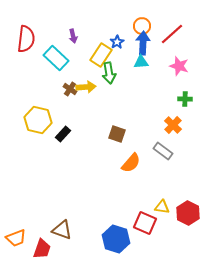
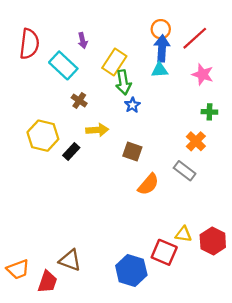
blue star: (117, 42) -> (132, 105), moved
yellow arrow: (86, 87) -> (97, 130), moved

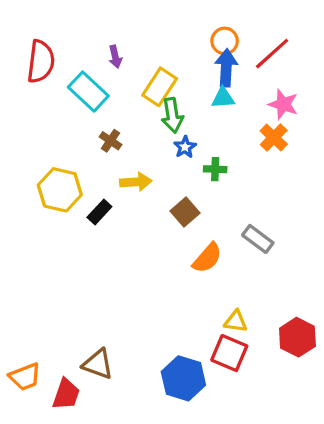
green cross: (209, 112) -> (215, 169), moved
orange cross: (196, 141) -> (274, 138), moved
brown square: (132, 152) -> (185, 212), turned 30
yellow triangle: (183, 234) -> (236, 321), moved

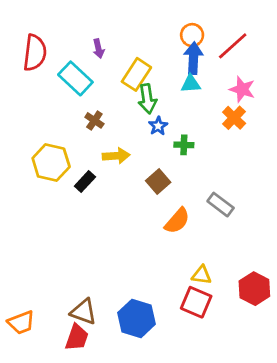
blue hexagon: (183, 378) -> (136, 318), moved
red trapezoid: (66, 394) -> (77, 337), moved

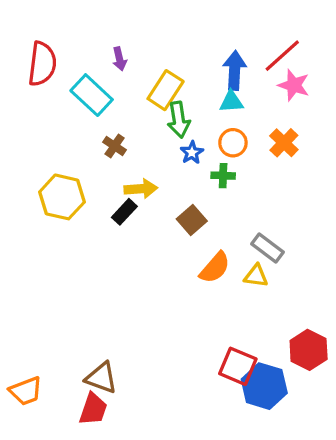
orange circle: (192, 35) -> (233, 143), moved
pink star: (242, 89) -> (294, 85), moved
black rectangle: (85, 182) -> (124, 212), moved
yellow triangle: (202, 275) -> (256, 276), moved
blue hexagon: (136, 318) -> (264, 386), moved

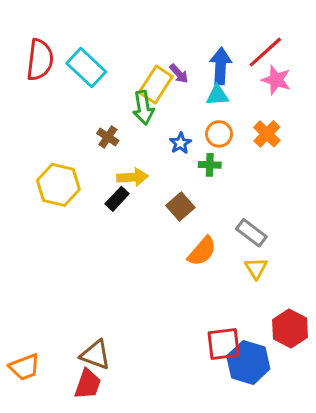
purple arrow: (119, 59) -> (179, 74), moved, turned -30
cyan rectangle: (92, 95) -> (86, 68), moved
green arrow: (179, 120) -> (143, 108), moved
yellow triangle: (256, 276) -> (256, 268), moved, turned 50
red square: (238, 366) -> (224, 344), turned -30

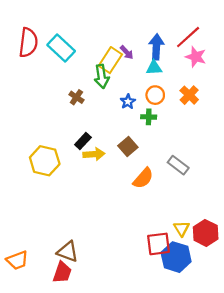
yellow arrow: (133, 177) -> (94, 154), moved
yellow hexagon: (58, 185) -> (45, 161), moved
yellow triangle: (256, 268) -> (182, 229), moved

